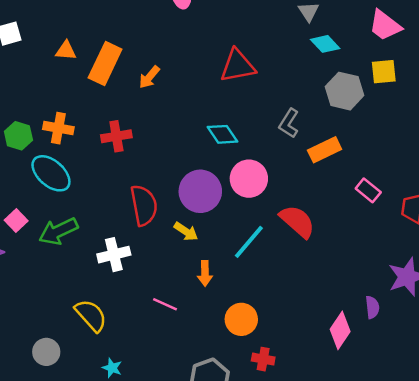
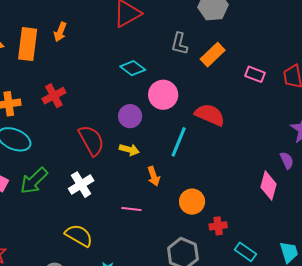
orange arrow: (149, 77) -> (60, 32), moved
purple circle: (200, 191) -> (130, 116), size x0.7

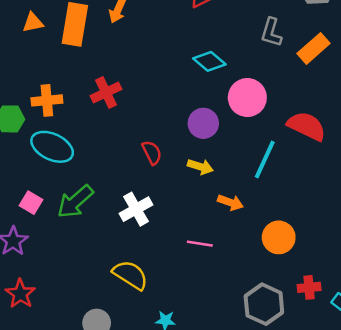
red semicircle: (91, 140) -> (152, 153), size x0.6
orange arrow: (154, 176) -> (230, 202), turned -54
red cross: (218, 226) -> (309, 287), moved

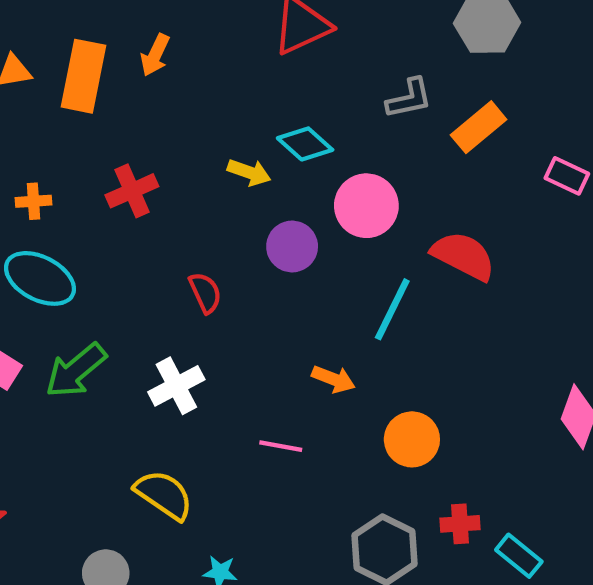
gray L-shape: (271, 32) -> (409, 98), turned -120
orange cross: (47, 100) -> (33, 201), size x0.7
yellow arrow: (200, 167) -> (249, 172), moved

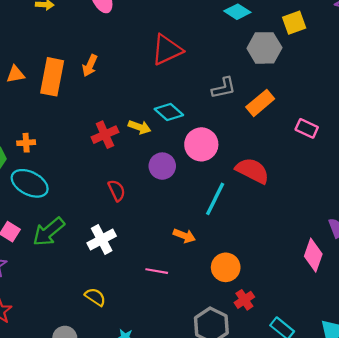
red cross: (132, 191) -> (105, 135), moved
yellow semicircle: (164, 495) -> (95, 297), size x0.7
red cross: (460, 524) -> (244, 300), moved, turned -30

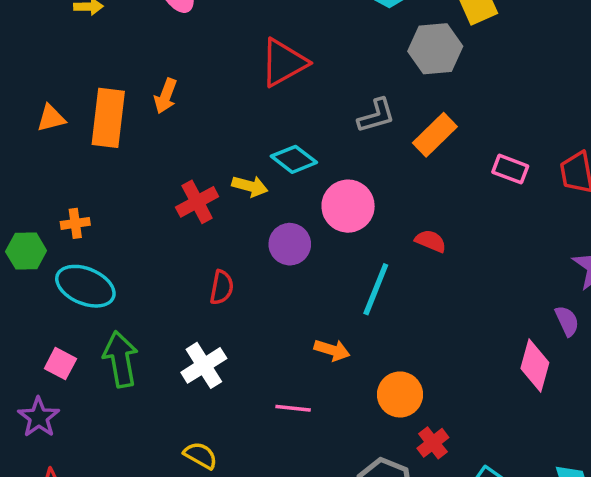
red semicircle: (252, 171) -> (431, 241), size x0.6
red semicircle: (117, 190) -> (222, 287), turned 40
green arrow: (49, 232) -> (121, 359), turned 124

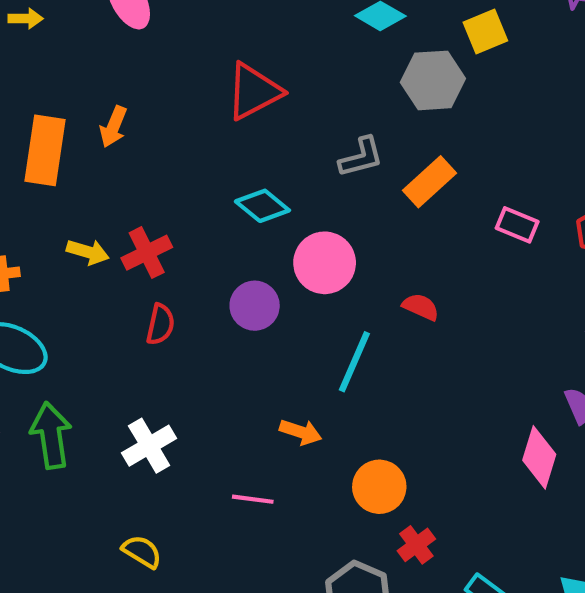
yellow arrow: (250, 186) -> (88, 252), moved
red semicircle: (222, 287) -> (160, 324), moved

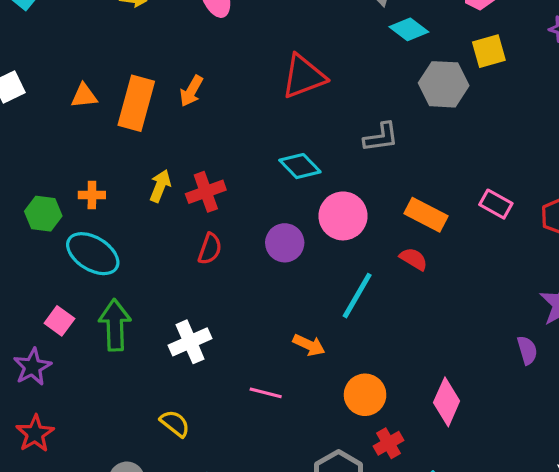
orange rectangle: (429, 182) -> (426, 215), moved, turned 63
yellow arrow: (88, 252) -> (160, 186), turned -92
pink diamond: (539, 457) -> (447, 402), moved

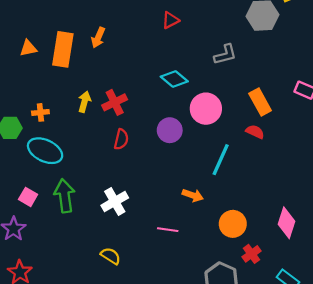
red triangle: (304, 76) -> (170, 20), size x0.6
orange rectangle: (426, 215) -> (260, 102), turned 40

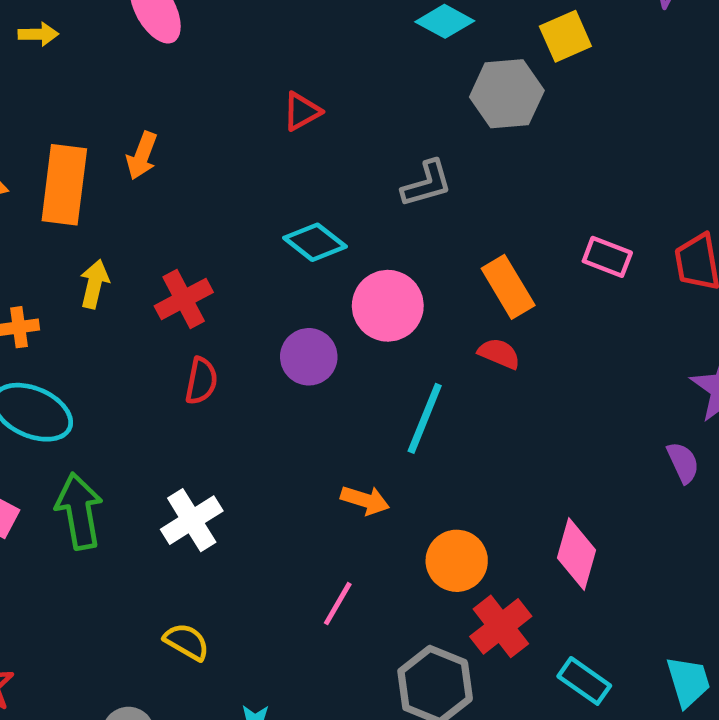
yellow arrow: (84, 102) -> (94, 284), moved
pink line: (168, 230) -> (338, 604), moved, turned -66
red cross: (251, 254) -> (501, 626), size x1.4

